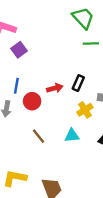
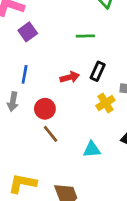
green line: (91, 44) -> (85, 36), moved
red circle: (32, 101) -> (45, 109), moved
cyan triangle: (72, 136) -> (92, 149), moved

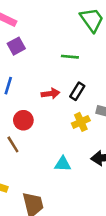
brown line: (51, 134) -> (13, 144), moved

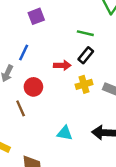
black rectangle: (77, 91) -> (86, 55), moved
yellow cross: (81, 122) -> (84, 84), moved

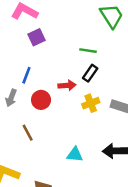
red circle: (33, 87) -> (41, 100), moved

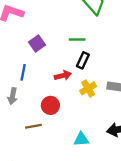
purple square: (36, 37) -> (37, 44), moved
red circle: (41, 100) -> (50, 105), moved
brown line: (28, 133) -> (33, 126), turned -63

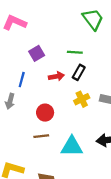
red arrow: (63, 75) -> (56, 76), moved
brown line: (33, 126) -> (41, 136), moved
cyan triangle: (81, 139) -> (72, 147), size x1.5

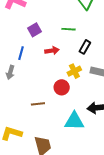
black rectangle: (79, 72) -> (85, 47), moved
red circle: (45, 113) -> (62, 87), moved
cyan triangle: (72, 147) -> (74, 121), moved

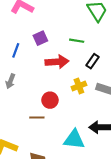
red arrow: (52, 51) -> (57, 62), size x1.5
blue line: (21, 53) -> (16, 50), moved
red circle: (62, 87) -> (50, 100), moved

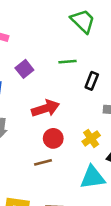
red arrow: (57, 62) -> (45, 108), moved
yellow cross: (79, 86) -> (91, 138), moved

